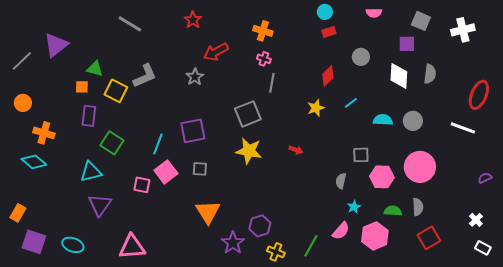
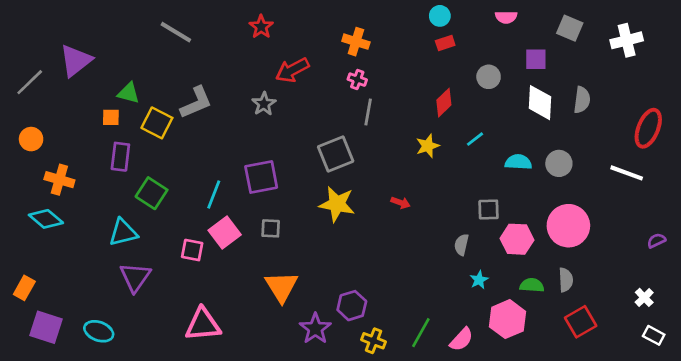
purple square: (407, 44) -> (536, 59), moved
pink semicircle: (341, 231) -> (461, 339), moved
pink triangle: (132, 247) -> (203, 324), moved

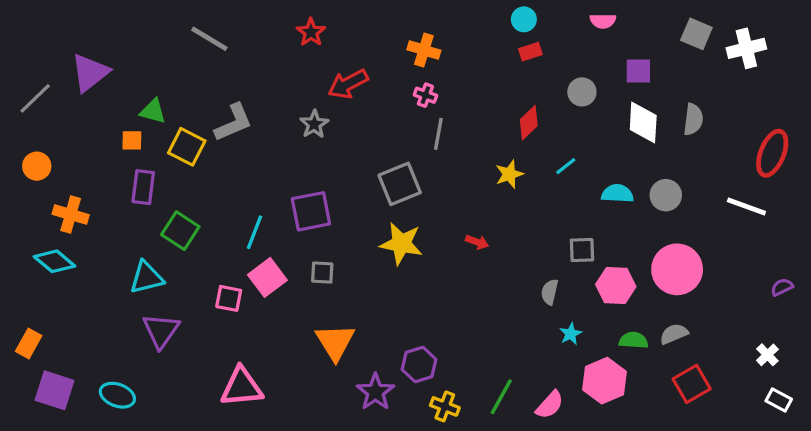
gray square: (570, 28) -> (696, 34), moved
gray semicircle: (566, 280) -> (674, 334), turned -110

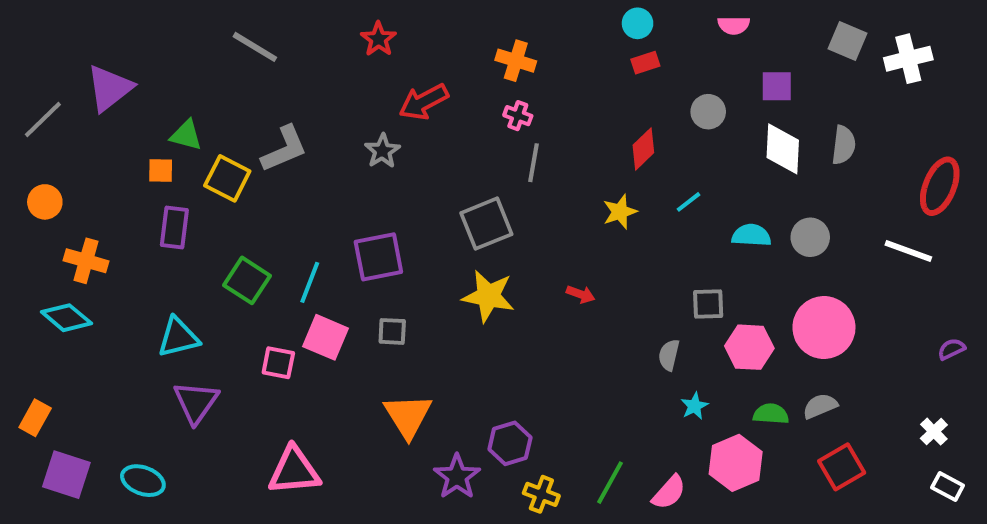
green square: (180, 231) -> (247, 280), moved
pink square: (267, 277) -> (325, 337), turned -30

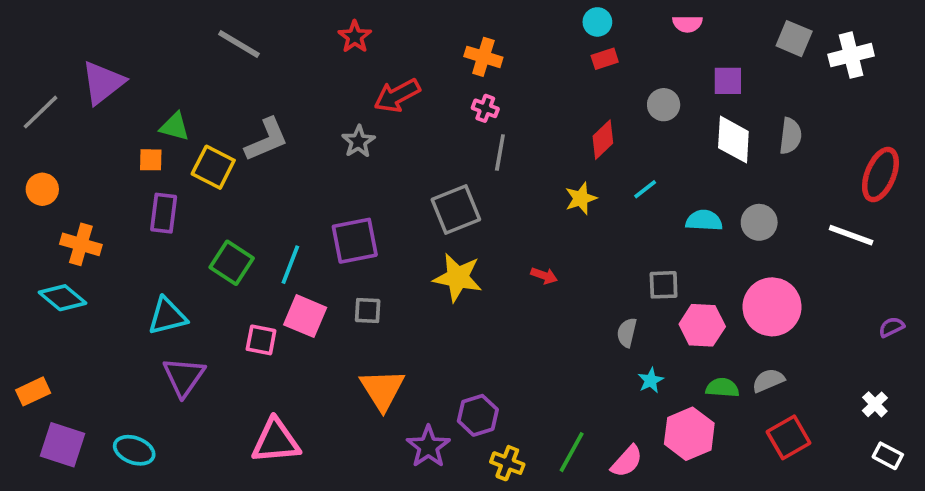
orange rectangle: (35, 418) -> (33, 391), turned 36

